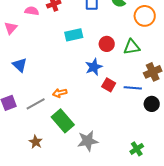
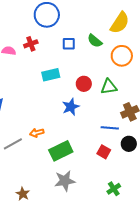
red square: (109, 85) -> (104, 152), moved
green rectangle: (63, 121) -> (61, 151), moved, turned -75
brown star: (36, 142) -> (23, 194), moved

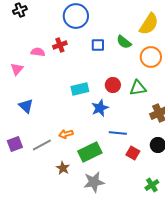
cyan rectangle: (51, 75) -> (80, 89), moved
blue line: (110, 128) -> (118, 133), moved
green cross: (114, 189) -> (152, 185), moved
brown star: (23, 194) -> (63, 168), moved

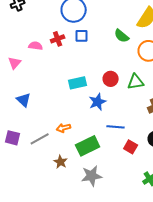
blue square: (98, 45) -> (82, 36), moved
purple square: (15, 144) -> (13, 138), turned 35

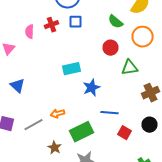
pink semicircle: (36, 46) -> (30, 32), turned -96
red circle: (111, 79) -> (110, 48), moved

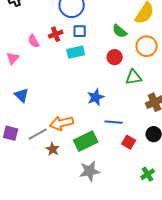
pink semicircle: (30, 32) -> (34, 41), turned -32
cyan rectangle: (72, 69) -> (76, 52), moved
orange arrow: (58, 114) -> (62, 123), size x1.6
brown star: (54, 148) -> (53, 149), moved

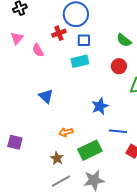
red cross: (56, 34) -> (59, 33), moved
pink triangle: (13, 58) -> (17, 38), moved
blue triangle: (22, 95) -> (46, 96), moved
orange arrow: (62, 123) -> (66, 132), size x0.6
gray line: (38, 134) -> (61, 181), moved

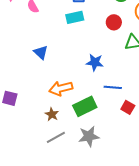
blue star: (100, 106) -> (95, 62), turned 30
orange arrow: (66, 132) -> (61, 88), size x1.6

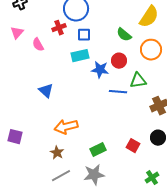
blue star: (95, 62) -> (100, 70), moved
blue line: (113, 87) -> (118, 92), moved
green rectangle: (85, 106) -> (98, 150), moved, size x0.7

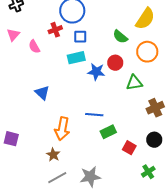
blue line: (118, 92) -> (94, 115), moved
orange arrow: (66, 127) -> (62, 129), turned -65
green rectangle: (98, 150) -> (108, 132), moved
green cross: (152, 178) -> (148, 172), moved

